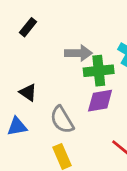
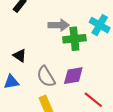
purple diamond: (100, 101) -> (73, 76), moved

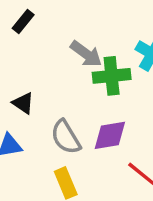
gray arrow: (59, 25) -> (86, 54), turned 36

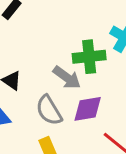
gray arrow: (86, 54) -> (67, 78), moved

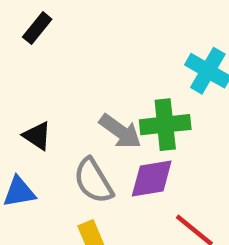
green cross: (89, 57) -> (165, 125), moved

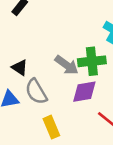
gray semicircle: (93, 181) -> (36, 92), moved

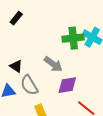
green cross: (92, 61) -> (73, 38), moved

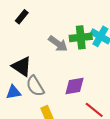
gray arrow: (53, 64) -> (58, 44), moved
black triangle: (16, 66) -> (22, 66), size x1.5

